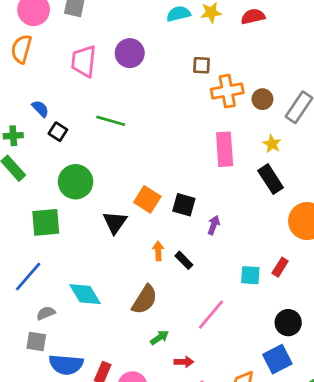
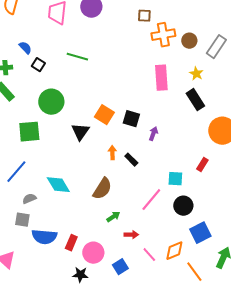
cyan square: (250, 275) -> (175, 179), moved
black circle: (288, 323) -> (183, 206), moved

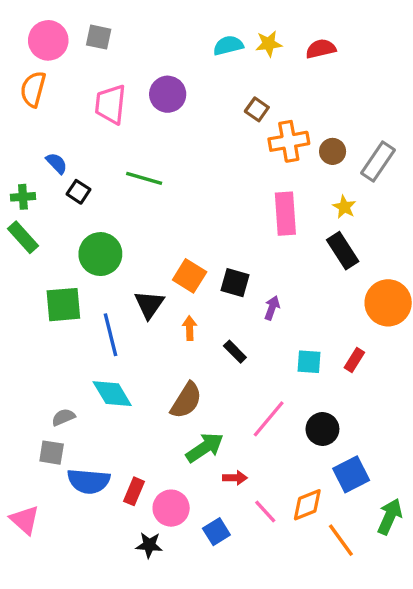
brown square: (144, 16) -> (257, 109), turned 32
orange arrow: (112, 153) -> (190, 328), moved
blue line: (16, 172) -> (110, 335), moved, turned -55
cyan square: (175, 179) -> (309, 362), moved
green arrow: (113, 217) -> (205, 448), size x1.6

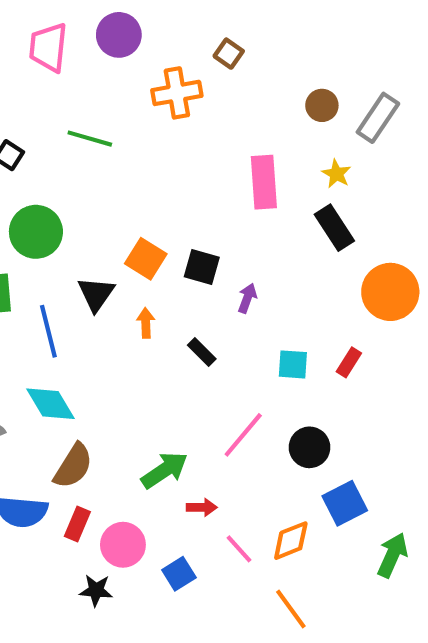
orange cross: (289, 141) -> (177, 93), moved
brown semicircle: (186, 400) -> (73, 466), moved
orange line: (341, 540) -> (291, 609), moved

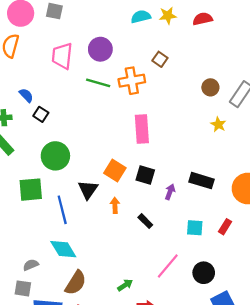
green line: (90, 139) -> (98, 83), moved
pink rectangle: (264, 182) -> (142, 129), moved
black rectangle: (334, 228) -> (201, 181), moved, turned -40
green arrow: (164, 470) -> (125, 285), size x0.6

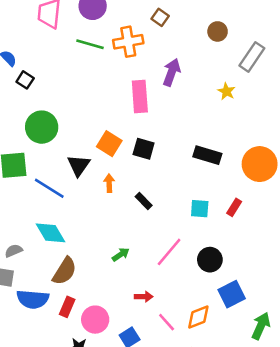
brown circle: (210, 87) -> (218, 31), moved
purple arrow: (170, 192) -> (172, 72), moved, size x1.5
blue line: (62, 210) -> (49, 188), turned -44
green arrow: (125, 285) -> (121, 255), moved

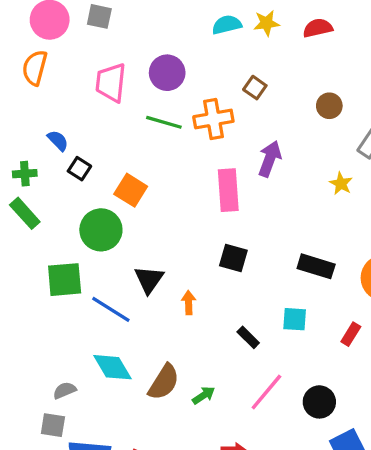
orange square: (109, 144) -> (131, 190), moved
black rectangle: (144, 201) -> (248, 337), moved
cyan square: (200, 209) -> (295, 319), moved
brown semicircle: (65, 271) -> (164, 382), moved

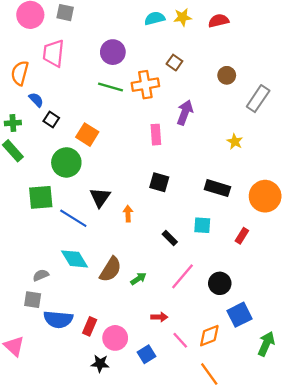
orange semicircle: (35, 68) -> (20, 73), moved
pink trapezoid: (111, 83) -> (54, 53), moved
yellow star: (341, 184) -> (235, 142), moved
pink rectangle: (228, 190) -> (156, 135), size x0.7

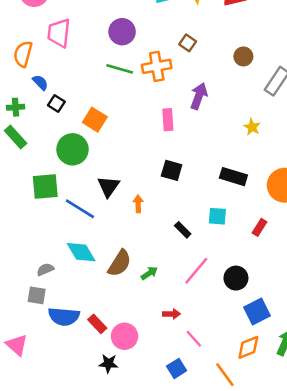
red rectangle: (90, 326) -> (97, 324), turned -66
orange diamond: (209, 336) -> (248, 347), moved
blue square: (147, 354) -> (177, 368), moved

